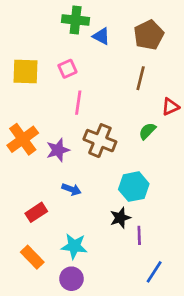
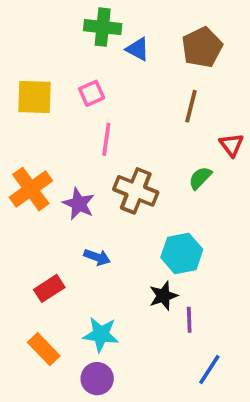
red triangle: (170, 107) -> (231, 145), turned -42
purple star: (58, 150) -> (79, 204), turned -30

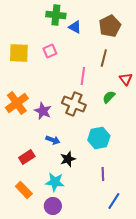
pink line: (106, 139) -> (83, 76), moved
black star: (163, 296) -> (68, 159), moved

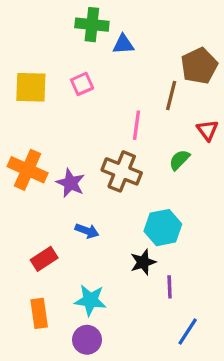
brown pentagon: (110, 26) -> (199, 66), moved
blue triangle: (75, 27) -> (123, 44), turned -32
orange cross: (17, 103) -> (28, 170), turned -30
black star: (68, 159) -> (143, 262), moved
orange rectangle: (24, 190) -> (39, 313), turned 36

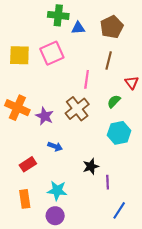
brown pentagon: (199, 66) -> (112, 27), moved
pink square: (82, 84) -> (52, 53), size x1.6
brown cross: (122, 171) -> (77, 109), turned 30
cyan hexagon: (163, 228) -> (119, 133), moved

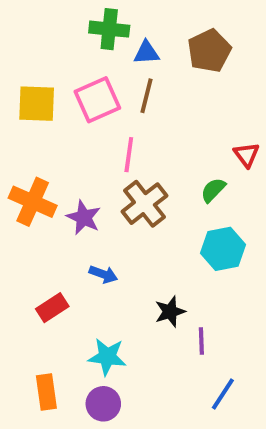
brown line: (109, 60) -> (146, 96), moved
pink line: (87, 79) -> (129, 155), moved
orange rectangle: (25, 199) -> (46, 392), moved

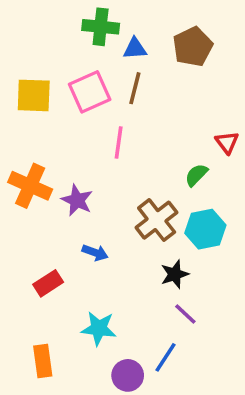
brown cross: (144, 204) -> (157, 220), moved
black star: (170, 312) -> (175, 274), moved
purple line: (201, 341) -> (185, 314), turned -45
blue line: (223, 394) -> (166, 357), moved
purple circle: (103, 404) -> (128, 375), moved

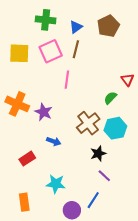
green cross: (101, 27) -> (46, 20), moved
blue triangle: (135, 48) -> (76, 27), turned -32

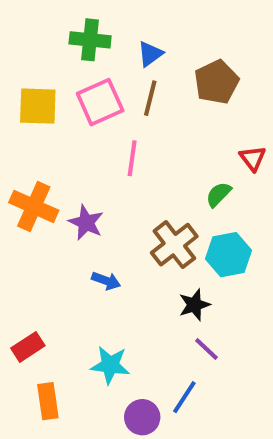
brown pentagon: (108, 26) -> (216, 82), moved
red rectangle: (27, 159) -> (28, 347), moved

